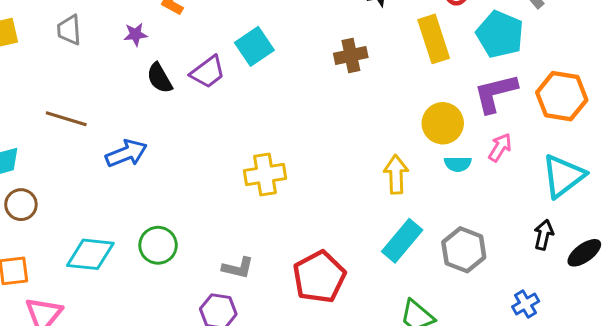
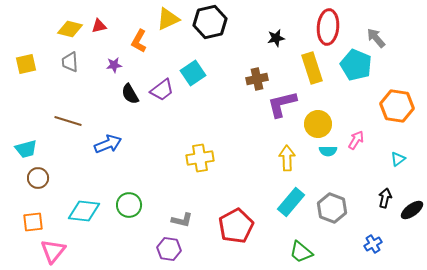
purple L-shape: (495, 93) -> (282, 104), moved
cyan triangle: (563, 176) -> (398, 159), size x0.5

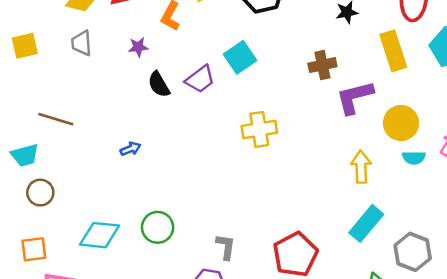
brown line: (68, 121) -> (56, 119), moved
blue arrow: (108, 144) -> (130, 149), size x0.6
yellow cross: (200, 158) -> (259, 129), moved
gray hexagon: (332, 208) -> (413, 252), moved
gray L-shape: (182, 220) -> (226, 247), turned -95

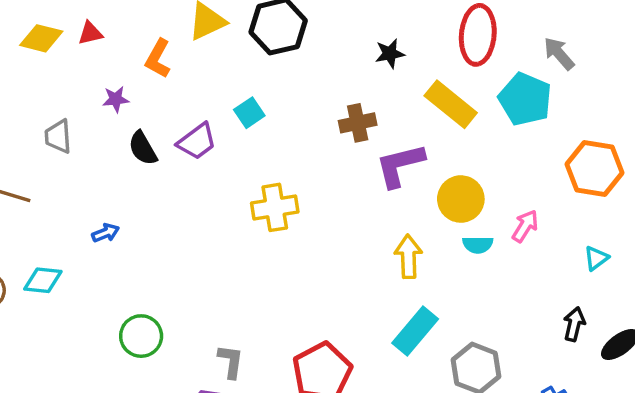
gray trapezoid: (82, 43) -> (58, 136), moved
yellow rectangle: (393, 51) -> (451, 104), turned -33
cyan square: (240, 57) -> (249, 113), size x0.7
cyan diamond: (100, 235) -> (43, 280), moved, size x0.7

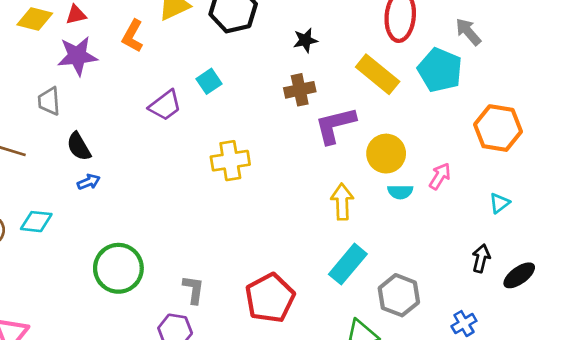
black star: (390, 54) -> (305, 40), moved
purple star: (116, 99) -> (77, 56), moved, size x1.8
black semicircle: (143, 148) -> (79, 146), moved
green circle: (141, 336) -> (118, 268), size x1.4

